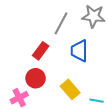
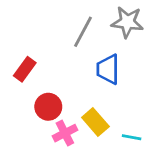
red rectangle: (41, 51) -> (25, 69), moved
pink cross: (19, 98) -> (65, 133), moved

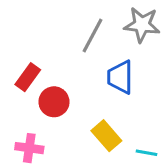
red circle: (48, 107) -> (54, 102), moved
pink cross: (65, 133) -> (29, 148), moved, turned 35

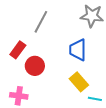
gray line: (93, 35) -> (41, 22), moved
yellow rectangle: (106, 136) -> (79, 82), moved

